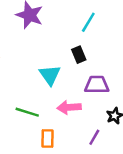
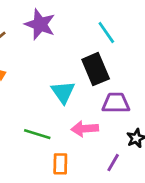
cyan line: (88, 22) -> (106, 33), turned -66
black rectangle: (79, 55) -> (96, 69), size x1.6

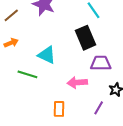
cyan triangle: (63, 92) -> (47, 55), moved, turned -30
green line: (37, 134) -> (27, 74), moved

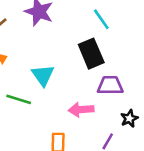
cyan triangle: (47, 55) -> (43, 75), turned 30

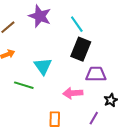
cyan line: (101, 19) -> (77, 24), moved
black rectangle: (91, 54) -> (81, 49), turned 45

